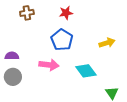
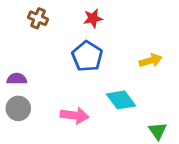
brown cross: (27, 13) -> (38, 18), turned 32
pink arrow: (49, 65) -> (75, 115), moved

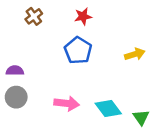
brown cross: (38, 18) -> (34, 16), turned 30
cyan diamond: (121, 100) -> (108, 108), moved

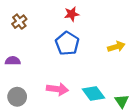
brown cross: (34, 16) -> (19, 22), moved
gray circle: (16, 97) -> (17, 97), moved

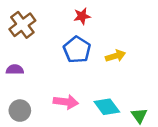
brown cross: (19, 22) -> (22, 25), size x1.5
yellow arrow: (116, 47) -> (116, 56), moved

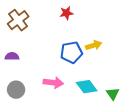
blue pentagon: (77, 50) -> (71, 52), moved, turned 30

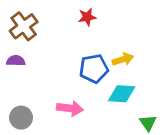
purple semicircle: (12, 56) -> (16, 61), moved
cyan diamond: (87, 87) -> (122, 94), moved, turned -50

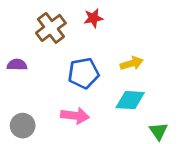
brown cross: (24, 26) -> (51, 28), moved
blue pentagon: (94, 69) -> (83, 73), moved

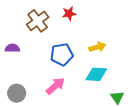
pink arrow: (75, 116) -> (55, 86), turned -48

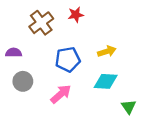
gray circle: (17, 93) -> (23, 81), moved

